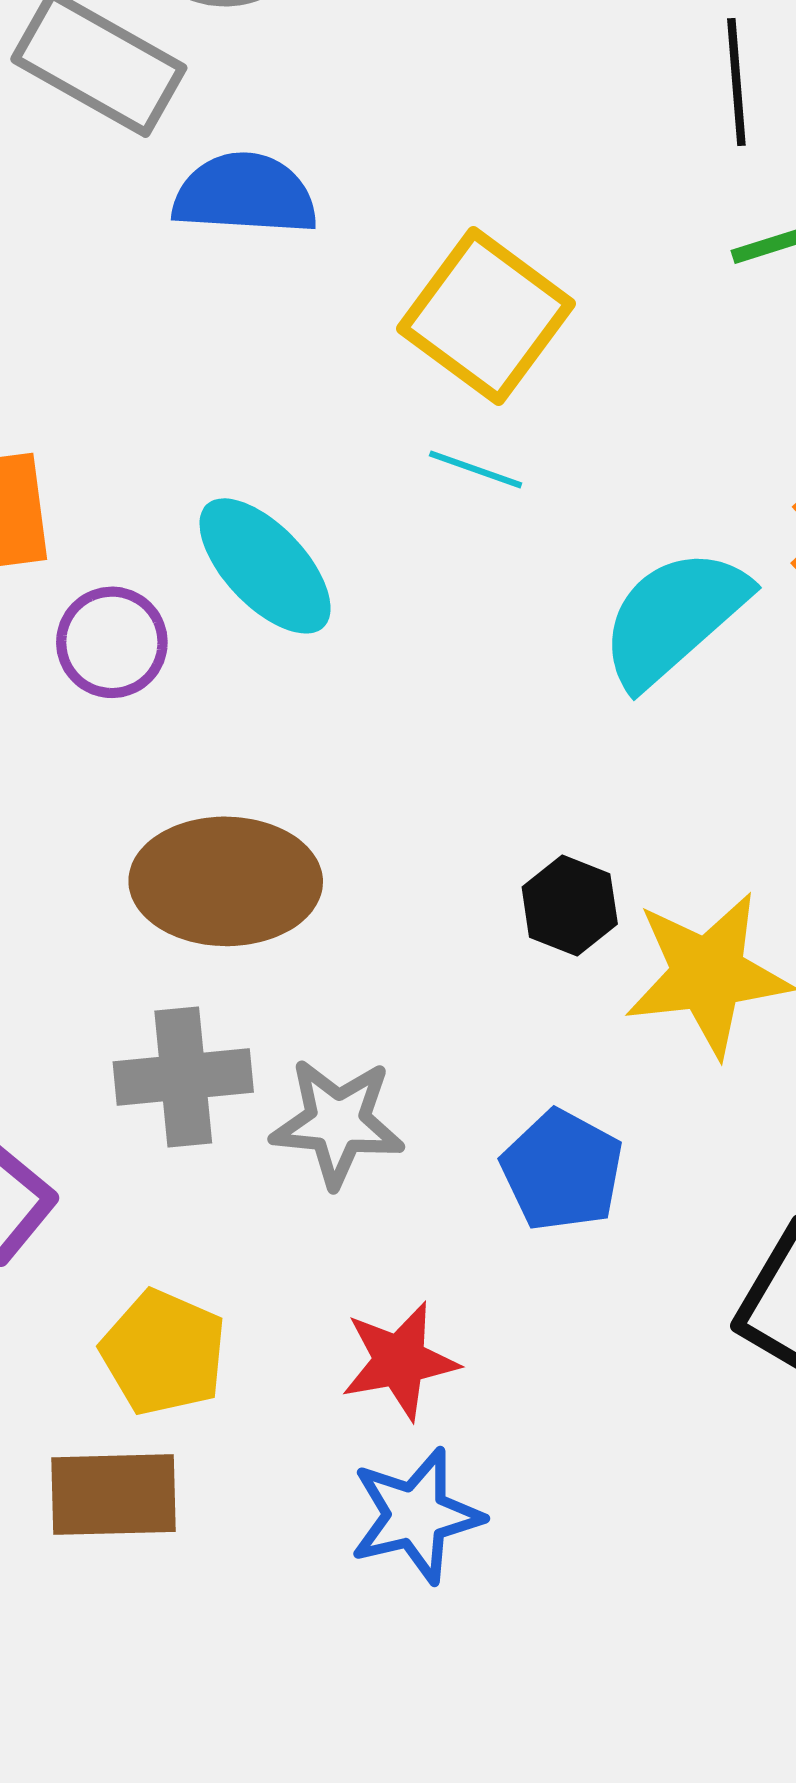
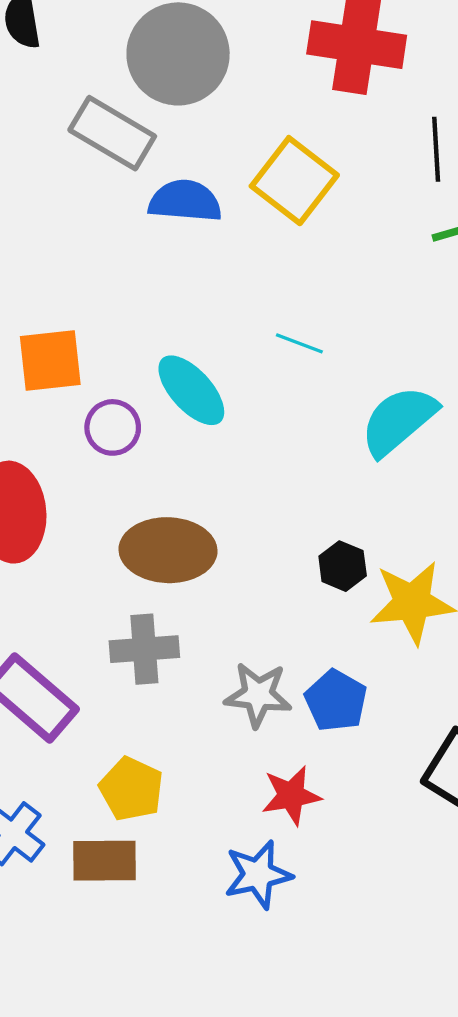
yellow square: (486, 316) -> (294, 181), moved
gray star: (338, 1123) -> (258, 695), moved
red star: (400, 1361) -> (291, 796), moved

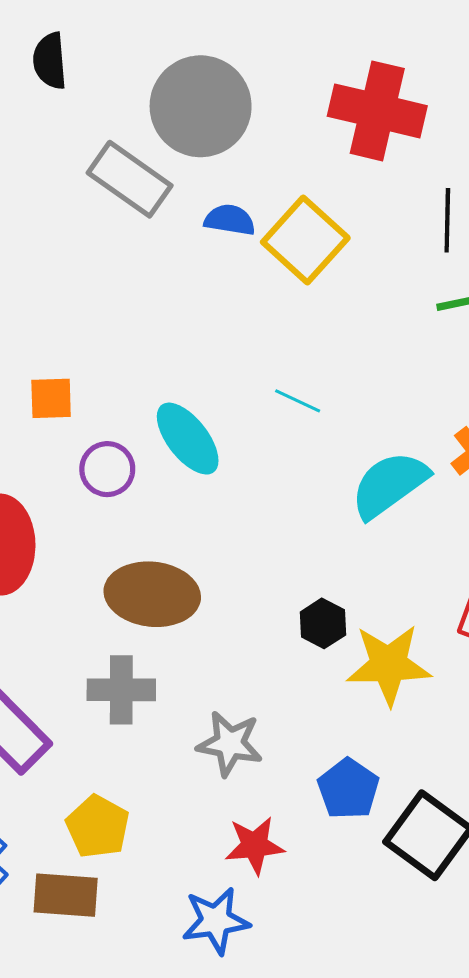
blue semicircle: (185, 201) -> (230, 220), moved, size x0.7
orange square: (50, 361) -> (51, 398), size x0.7
blue pentagon: (336, 701) -> (348, 789), moved

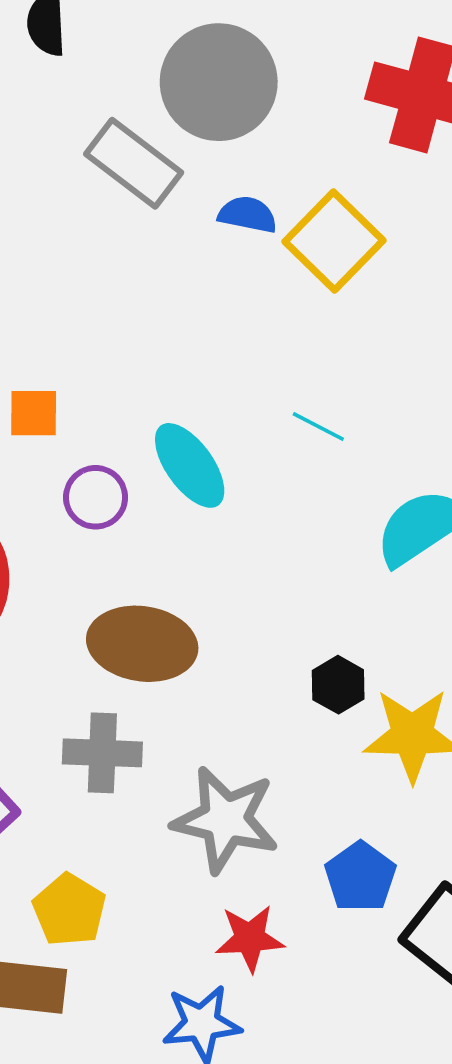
gray star: (230, 744) -> (225, 820), size x1.4

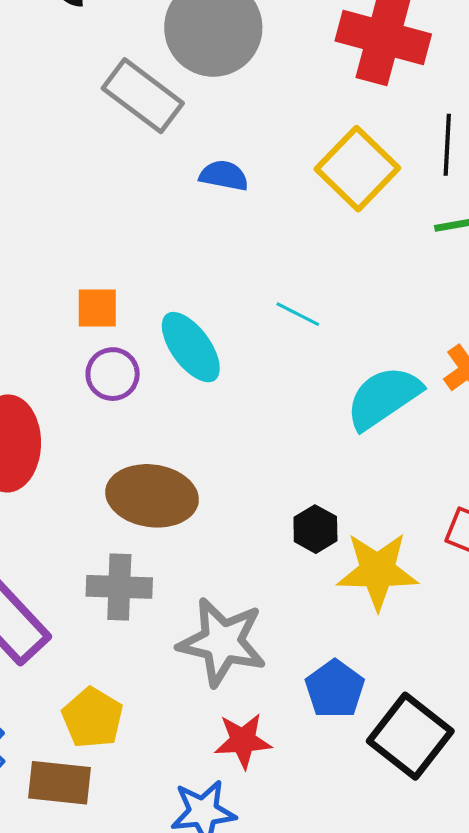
blue semicircle: (248, 215) -> (224, 176), moved
yellow square: (334, 241) -> (357, 169), moved
orange square: (34, 413) -> (97, 308), moved

